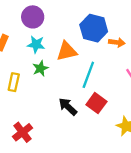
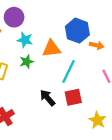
purple circle: (33, 17) -> (14, 17), moved
red square: (96, 103) -> (73, 97), turned 36

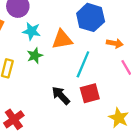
orange arrow: (97, 45) -> (115, 43), moved

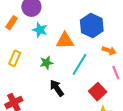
green star: (35, 56) -> (46, 63), moved
red square: (90, 93) -> (98, 92), moved, turned -36

